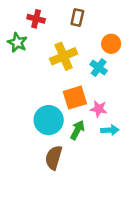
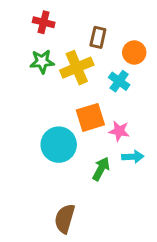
brown rectangle: (77, 18) -> (98, 37), moved
green star: (17, 43) -> (42, 62), moved, turned -30
green arrow: (77, 130) -> (101, 169), moved
brown semicircle: (54, 158) -> (65, 219), moved

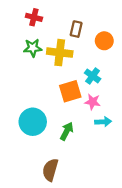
yellow cross: (77, 68) -> (60, 53), turned 30
cyan cross: (119, 81) -> (93, 76), moved
cyan circle: (59, 145) -> (33, 122), moved
green arrow: (101, 169) -> (67, 131), moved

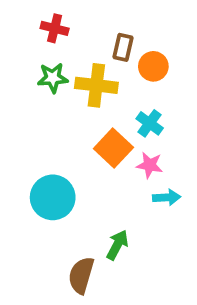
orange circle: (104, 41) -> (153, 66), moved
orange square: (70, 91) -> (113, 148), turned -30
green arrow: (67, 131) -> (117, 245), moved

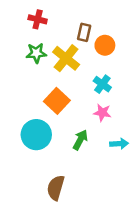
yellow cross: (96, 85) -> (66, 58), turned 32
orange square: (113, 148) -> (57, 101), moved
cyan arrow: (167, 197) -> (119, 144), moved
green arrow: (117, 245) -> (80, 140), moved

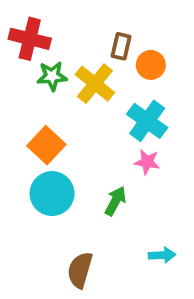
red cross: (38, 19) -> (30, 39), moved, size x1.5
cyan cross: (102, 84) -> (147, 121), size x1.5
orange square: (57, 101) -> (46, 145), moved
cyan arrow: (119, 144) -> (162, 255), moved

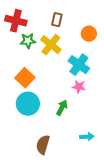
brown rectangle: (121, 46) -> (57, 20), moved
orange circle: (151, 65) -> (89, 34), moved

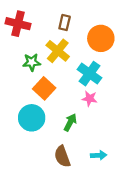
orange circle: (89, 34) -> (101, 38), size x1.5
green star: (28, 41) -> (32, 62), moved
orange square: (25, 78) -> (44, 88), moved
brown semicircle: (43, 145) -> (62, 156), moved, turned -36

